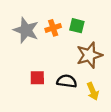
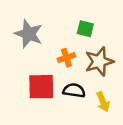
orange cross: (53, 28) -> (66, 58), moved
red square: (37, 78) -> (41, 87), size x1.6

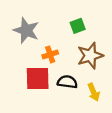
green square: (85, 29) -> (78, 26), turned -35
orange cross: (66, 58) -> (50, 54), moved

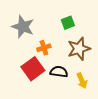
red square: (38, 78) -> (33, 69), turned -35

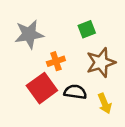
gray star: (23, 27) -> (29, 34), turned -30

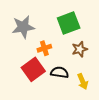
green square: (87, 29) -> (69, 23), size x1.6
brown star: (101, 62) -> (80, 49), size x0.7

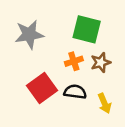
green square: (69, 23) -> (87, 29), turned 35
orange cross: (44, 48) -> (74, 61), moved

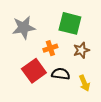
orange cross: (74, 61) -> (50, 48), moved

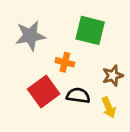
orange cross: (50, 48) -> (65, 62), turned 32
brown star: (81, 50) -> (113, 76), moved

